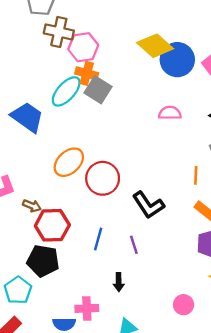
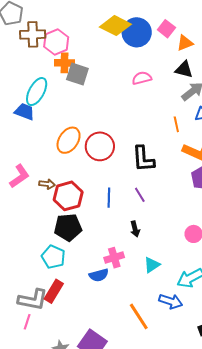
cyan ellipse: (66, 91) -> (37, 92), moved
blue trapezoid: (27, 117) -> (25, 112), size x0.7
black L-shape: (148, 205) -> (143, 159), turned 44

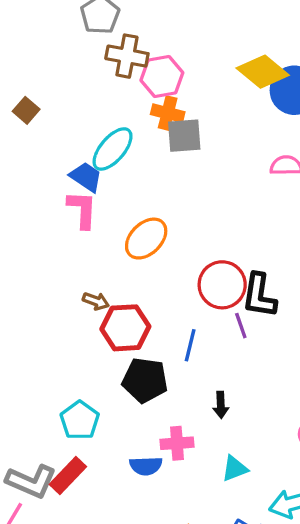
gray square: (77, 74) -> (184, 136), turned -35
red circle: (100, 146) -> (222, 285), moved
pink L-shape: (20, 176) -> (82, 210), moved, turned -65
purple line: (140, 195) -> (241, 326), moved
black pentagon: (68, 227) -> (145, 380), moved

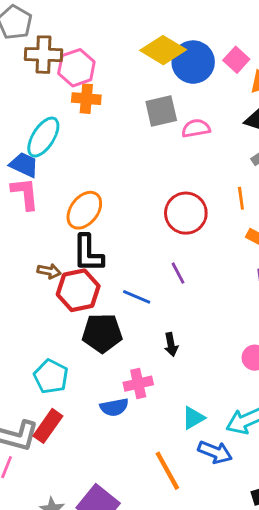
gray square: (184, 136) -> (161, 111), moved
red circle: (222, 285) -> (186, 213), moved
black L-shape: (259, 295) -> (88, 253), moved
blue line: (190, 345) -> (137, 297), turned -72
cyan triangle: (235, 468) -> (193, 418), moved

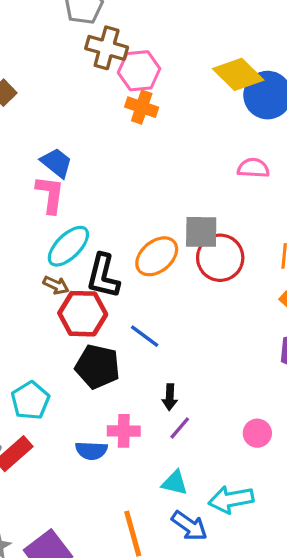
gray square: (161, 111) -> (201, 232), moved
cyan ellipse: (43, 137) -> (68, 246), moved
orange ellipse: (84, 210) -> (157, 256), moved
purple line: (178, 273) -> (180, 428), moved, turned 55
cyan triangle: (193, 418) -> (175, 483), turned 30

